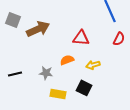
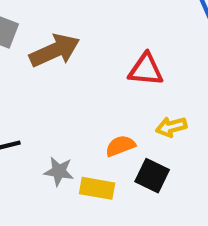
orange semicircle: (67, 60) -> (120, 146), moved
gray star: (46, 73) -> (59, 171), moved

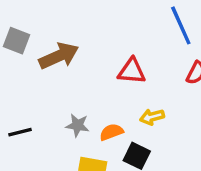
gray star: (59, 171) -> (78, 125), moved

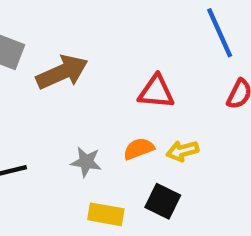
orange semicircle: (111, 132) -> (139, 149), moved

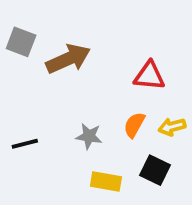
orange semicircle: (139, 149) -> (134, 125), turned -40

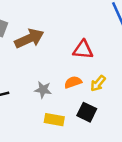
orange semicircle: (134, 125) -> (73, 82), turned 42
yellow arrow: (172, 127) -> (98, 83), turned -35

